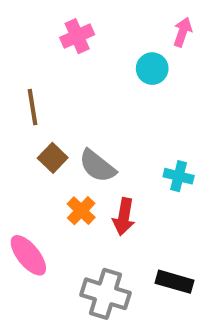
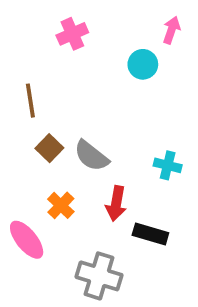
orange cross: (81, 211) -> (61, 205), moved
black rectangle: (175, 282) -> (150, 234), moved

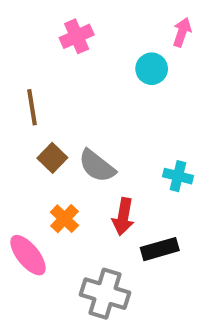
black rectangle: (150, 234) -> (160, 249), turned -32

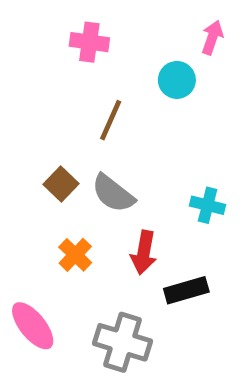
pink cross: (77, 36) -> (89, 42), turned 32
brown line: (32, 107) -> (111, 120), moved, turned 33
pink ellipse: (28, 255) -> (33, 326), moved

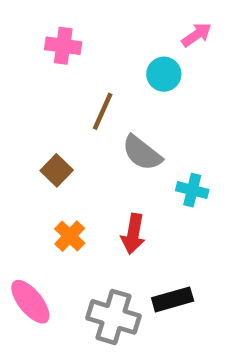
pink arrow: (212, 37) -> (197, 35), turned 36
pink cross: (89, 42) -> (63, 46), moved
gray semicircle: (113, 193) -> (142, 153), moved
black rectangle: (186, 290) -> (173, 299), moved

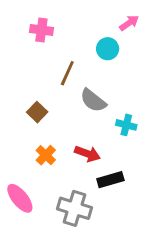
red arrow: (133, 234) -> (87, 154), turned -80
black rectangle: (173, 299) -> (110, 180), moved

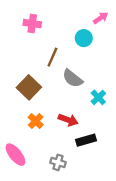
brown square: (37, 112) -> (29, 87), size x1.5
cyan cross: (126, 125) -> (98, 97), turned 32
gray cross: (74, 208) -> (58, 162), size x0.6

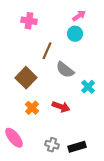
pink arrow: (101, 18) -> (79, 16), moved
black rectangle: (86, 140) -> (77, 147), moved

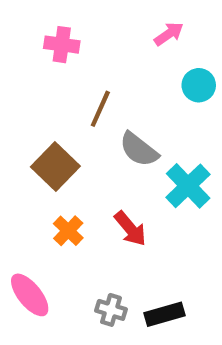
cyan circle: (75, 34) -> (199, 85), moved
cyan cross: (88, 87) -> (188, 186), size x1.5
red arrow: (61, 107) -> (130, 229), turned 30

